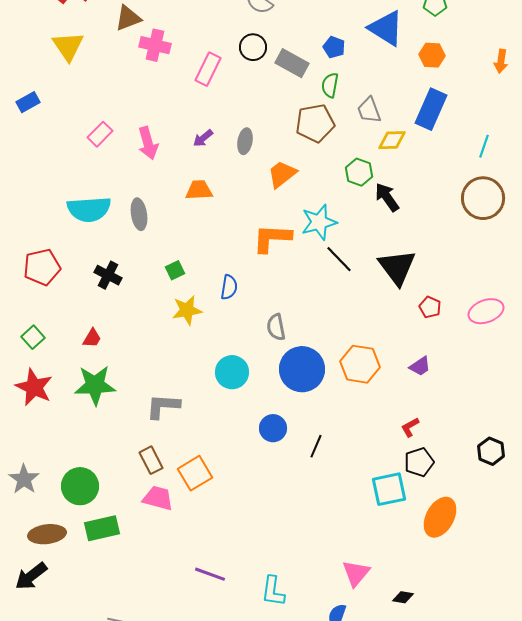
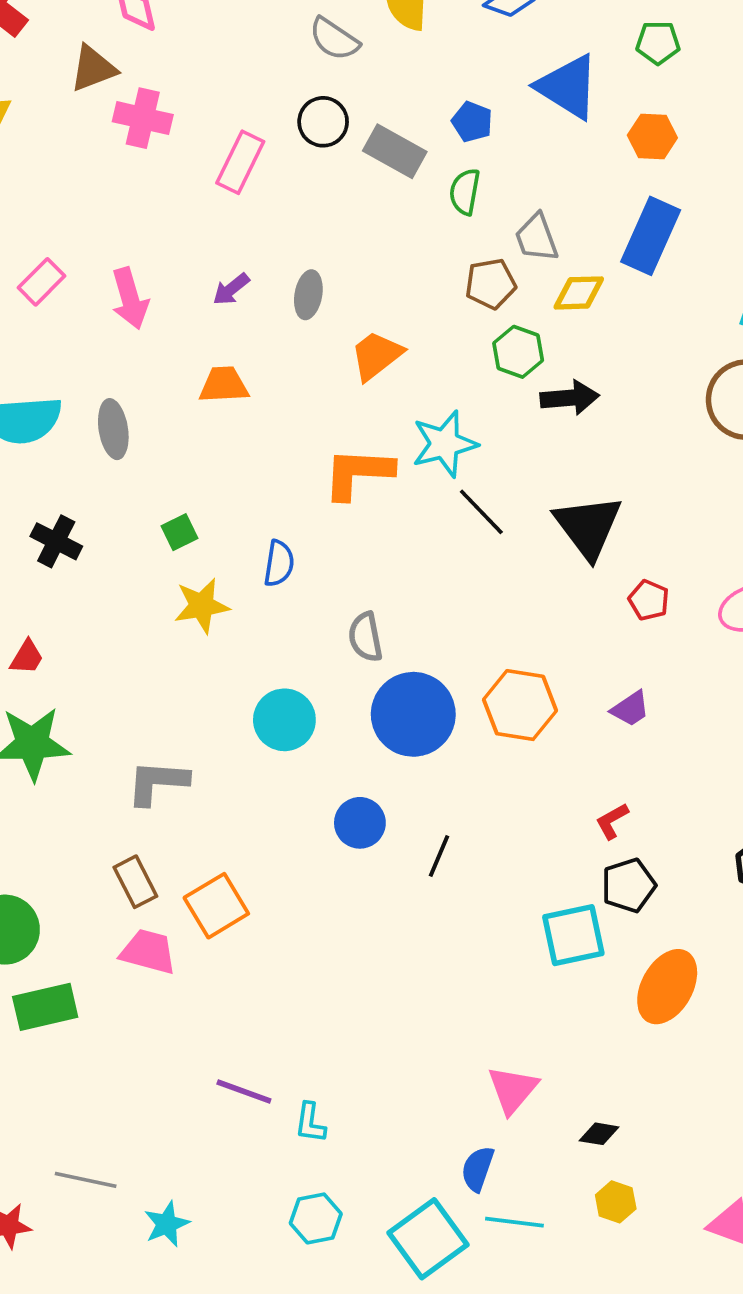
brown pentagon: (315, 123) -> (491, 284), moved, size x0.7
black arrow: (387, 197) -> (570, 398), turned 120
cyan L-shape: (273, 591) -> (310, 1123), moved, size x0.7

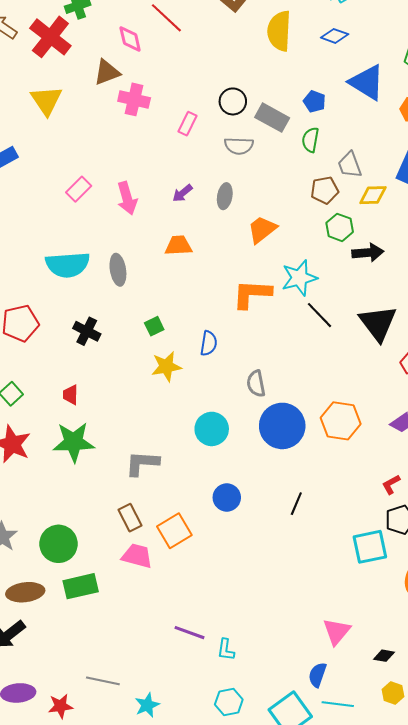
gray semicircle: (334, 39) -> (239, 146), moved, turned -32
pink rectangle: (240, 162) -> (187, 124), size x0.7
red trapezoid: (27, 657) -> (71, 395), turned 150
blue circle: (360, 823) -> (227, 497), moved

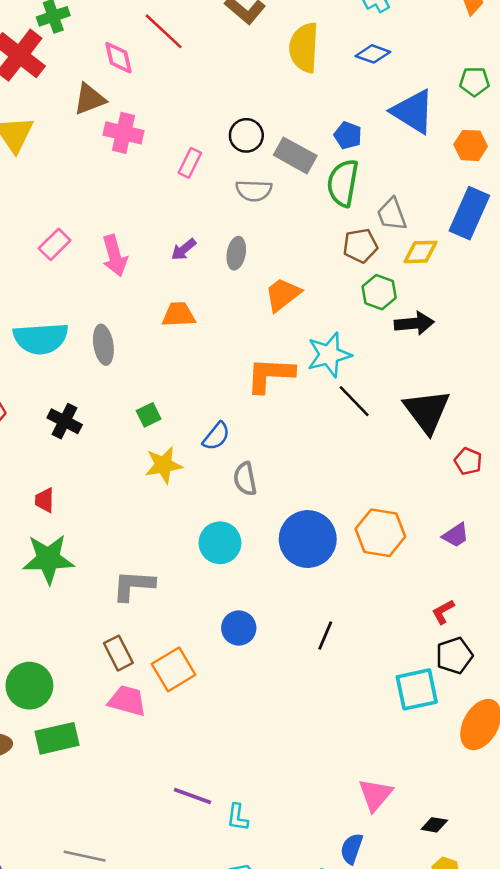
green semicircle: (310, 140) -> (343, 183), size x1.5
blue semicircle: (209, 343) -> (216, 436), turned 30
gray semicircle: (256, 384) -> (245, 479), moved

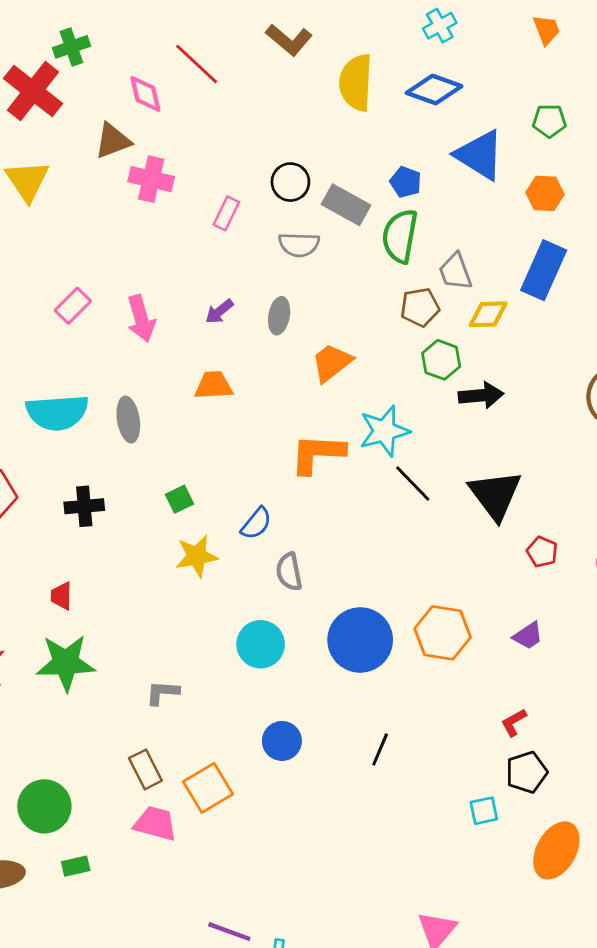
blue diamond: (373, 54) -> (434, 90), size x1.4
black cross: (65, 421) -> (84, 506), turned -32
gray L-shape: (133, 585) -> (162, 693), size x0.7
cyan square: (417, 689) -> (484, 811), size x0.6
green rectangle: (57, 738) -> (76, 866), size x0.6

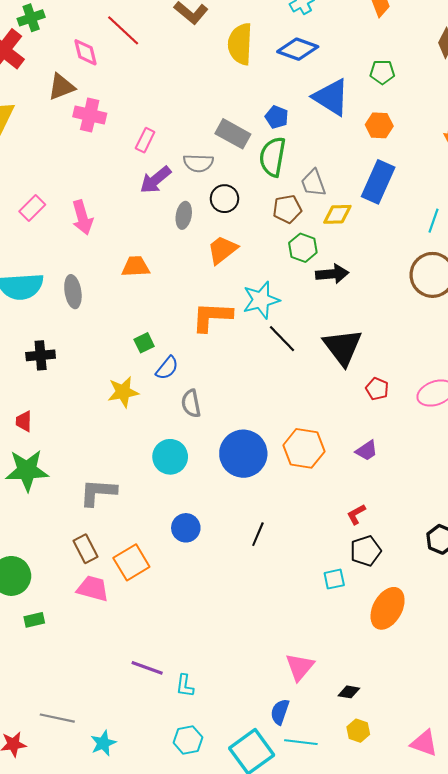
black circle: (290, 182) -> (224, 199), moved
purple arrow: (219, 311) -> (156, 180), moved, size x1.5
green square: (180, 499) -> (144, 343), moved
gray L-shape: (162, 693) -> (98, 492), size x1.5

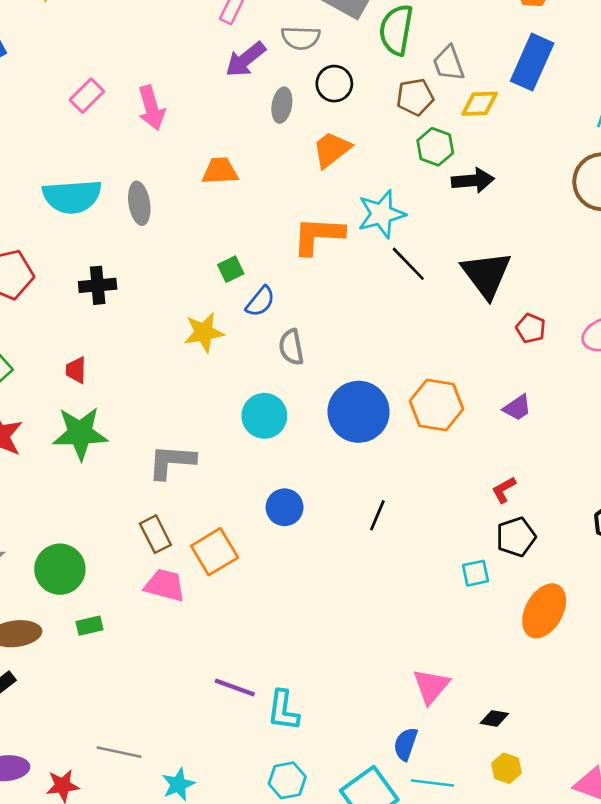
cyan L-shape: (185, 686) -> (283, 710), size x1.4

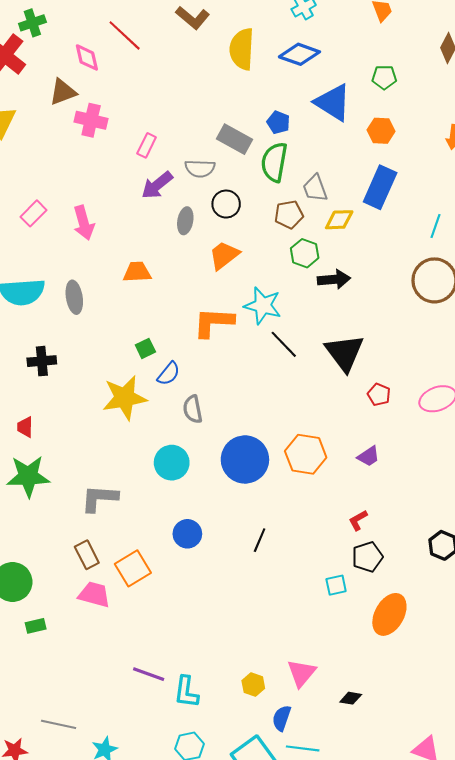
cyan star: (381, 214) -> (263, 306), turned 30
yellow star: (204, 332) -> (125, 398), size x1.4
yellow hexagon: (506, 768) -> (253, 685), moved

